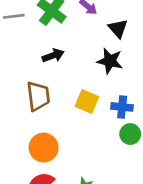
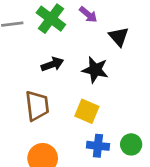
black star: (110, 61) -> (95, 70), moved
blue cross: (122, 107) -> (98, 146), moved

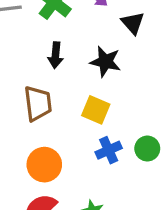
black arrow: (52, 64) -> (56, 55), turned 115
blue cross: (98, 146) -> (109, 150), turned -30

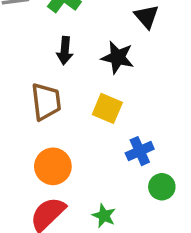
green circle: (147, 149) -> (162, 187), moved
blue cross: (109, 150) -> (140, 151), moved

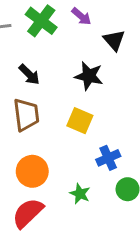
black arrow: (65, 51) -> (29, 74), moved, turned -50
green star: (104, 216) -> (80, 194), moved

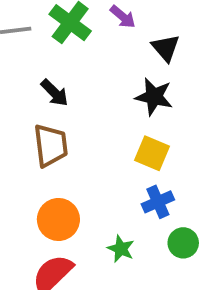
black star: (89, 76) -> (154, 97), moved
yellow square: (80, 121) -> (152, 153), moved

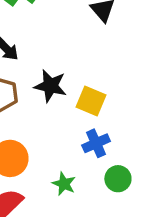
black star: (154, 97) -> (50, 86), moved

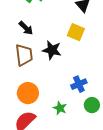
yellow square: (91, 101) -> (76, 32), moved

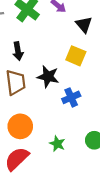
black arrow: (26, 28) -> (18, 51), turned 35
blue cross: (79, 84) -> (71, 97), moved

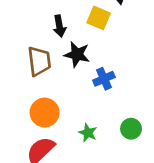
black arrow: (18, 51) -> (59, 26), moved
yellow square: (76, 56) -> (99, 18), moved

